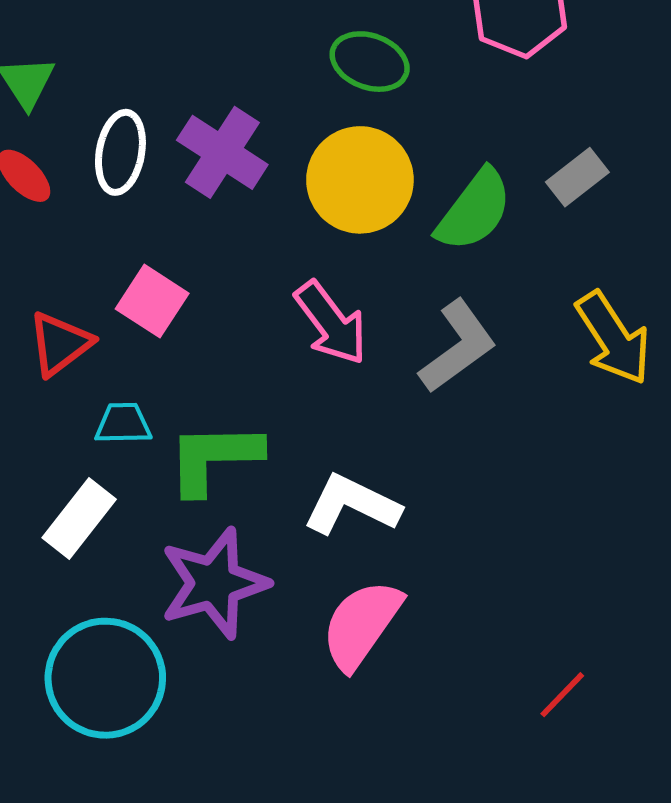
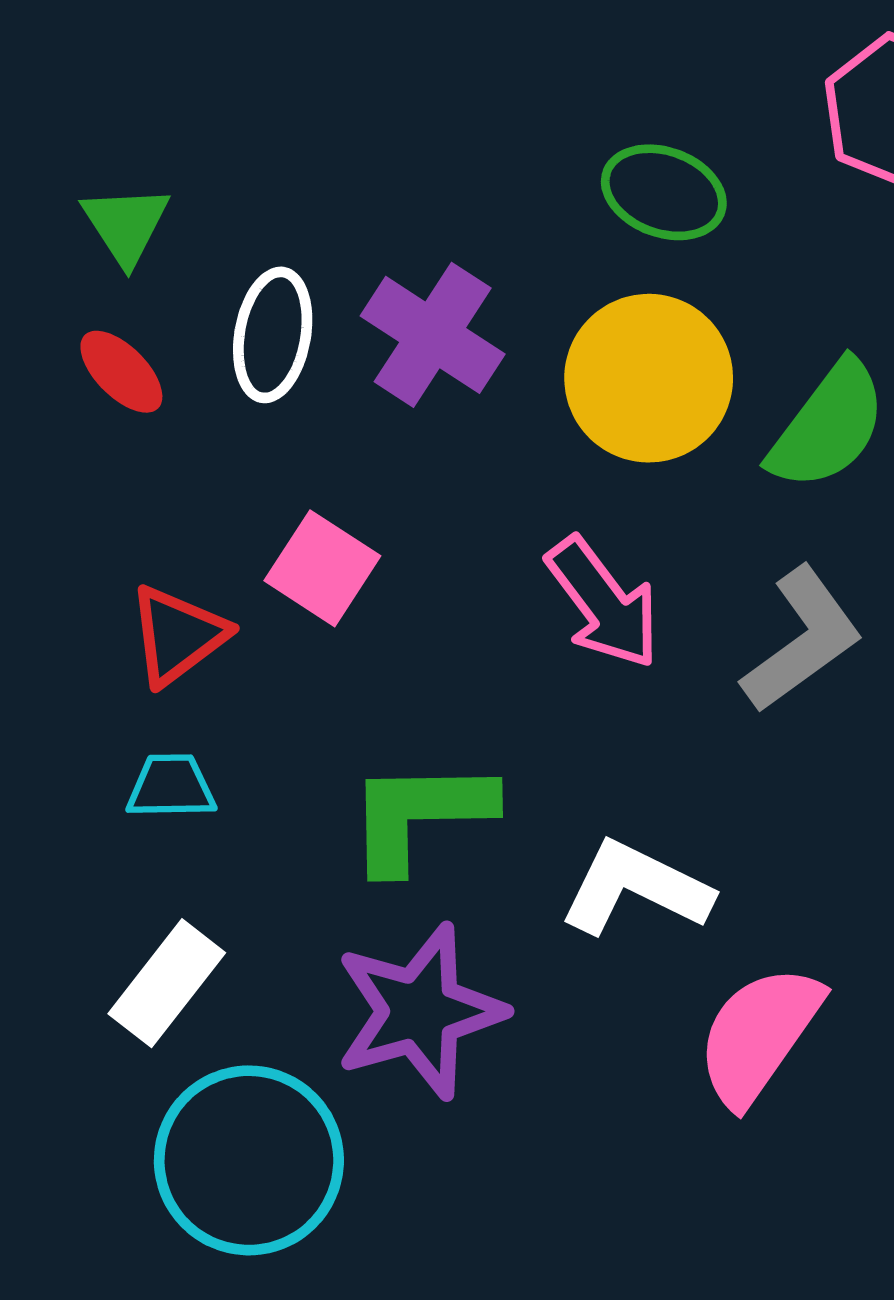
cyan trapezoid: (123, 424) -> (171, 787), moved
white rectangle: (79, 518) -> (167, 983), moved
pink semicircle: (361, 624) -> (759, 1035), moved

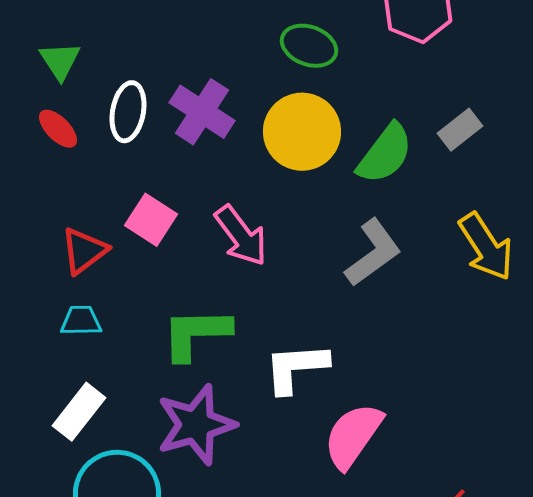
pink arrow: (603, 603) -> (241, 236), moved
white L-shape: (636, 888) -> (296, 368), turned -30

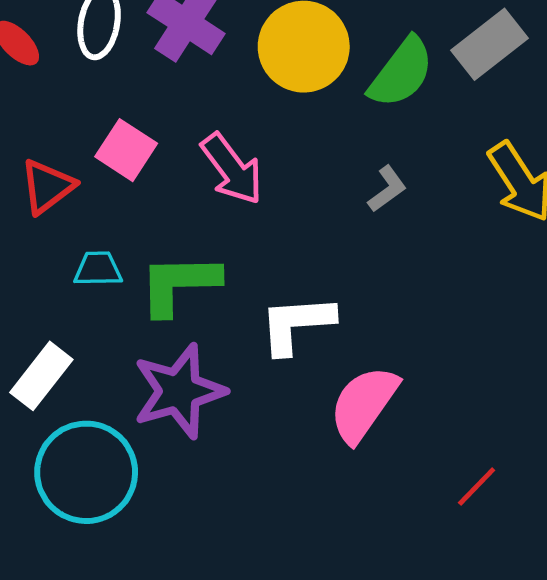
gray rectangle: (460, 130) -> (489, 44), size x1.4
gray L-shape: (373, 253) -> (387, 189), size x0.6
cyan trapezoid: (81, 321) -> (98, 269), moved

